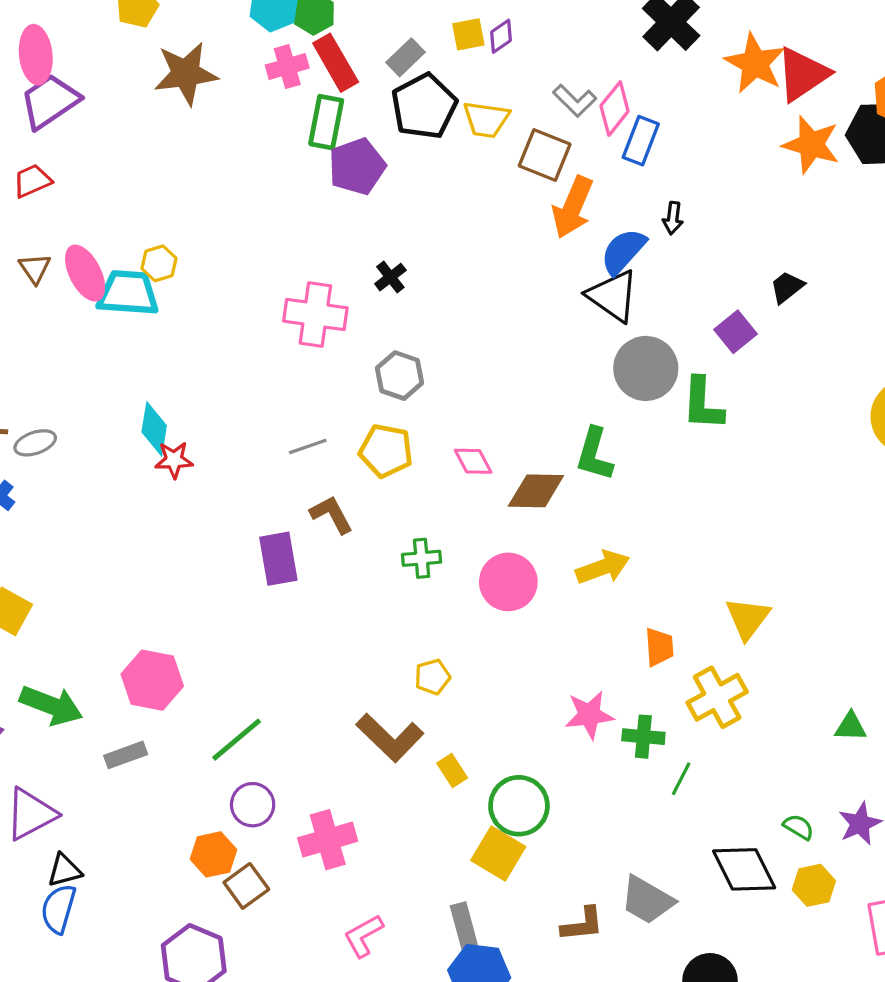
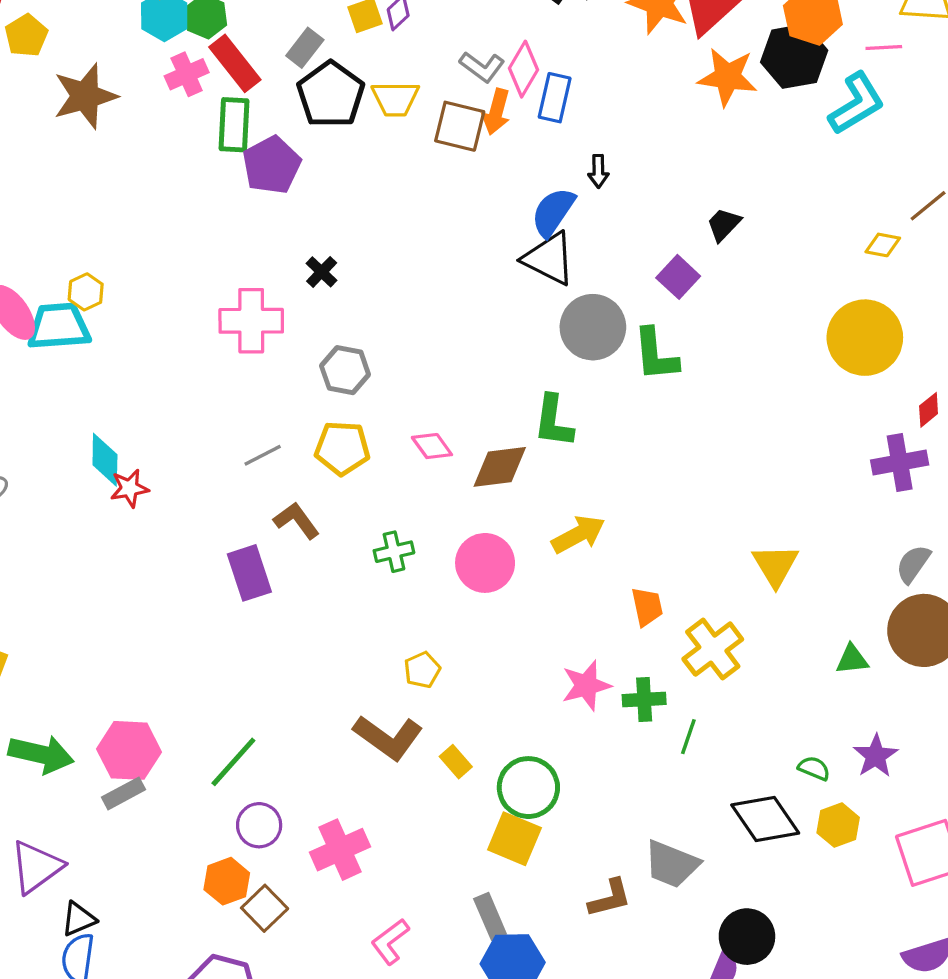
orange arrow: (573, 207) -> (496, 112), moved, size x0.7
yellow triangle: (748, 618) -> (775, 565), moved
pink hexagon: (152, 680) -> (129, 750), moved

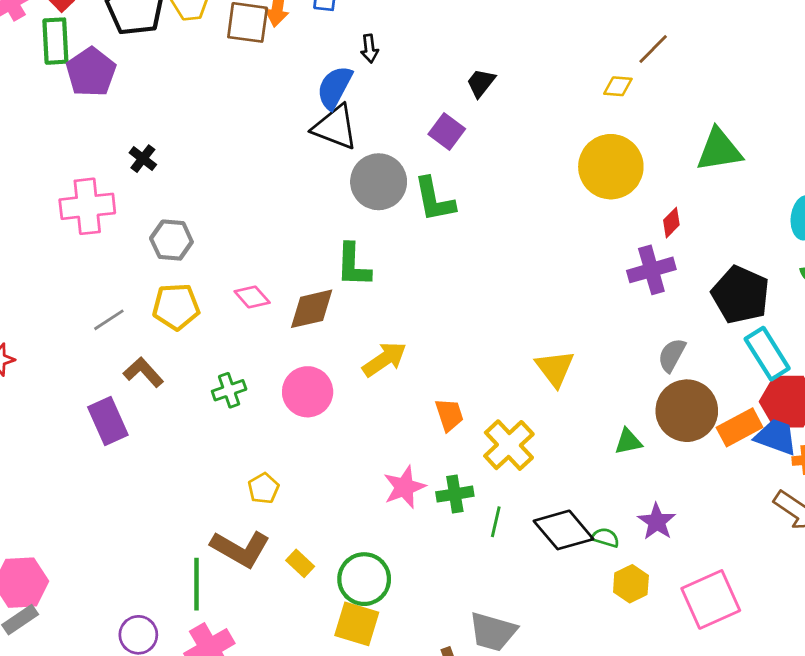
green line: (233, 762) -> (196, 584), moved, turned -36
black diamond: (765, 819) -> (563, 530), moved

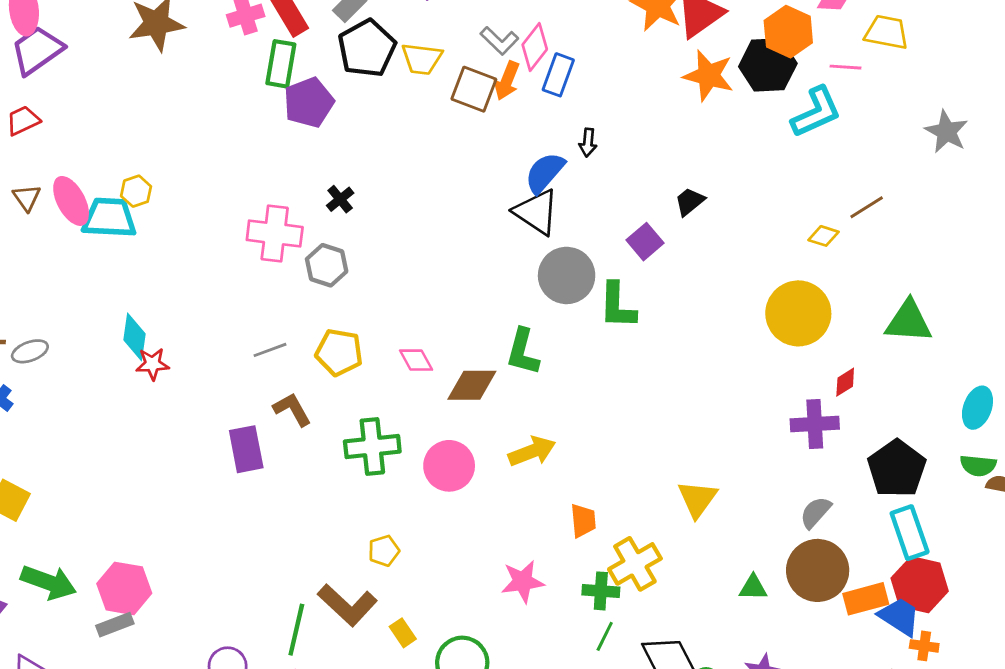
gray hexagon: (171, 240) -> (327, 265), moved
green cross: (229, 390) -> (372, 447), size x1.6
green cross: (455, 494) -> (601, 591), moved

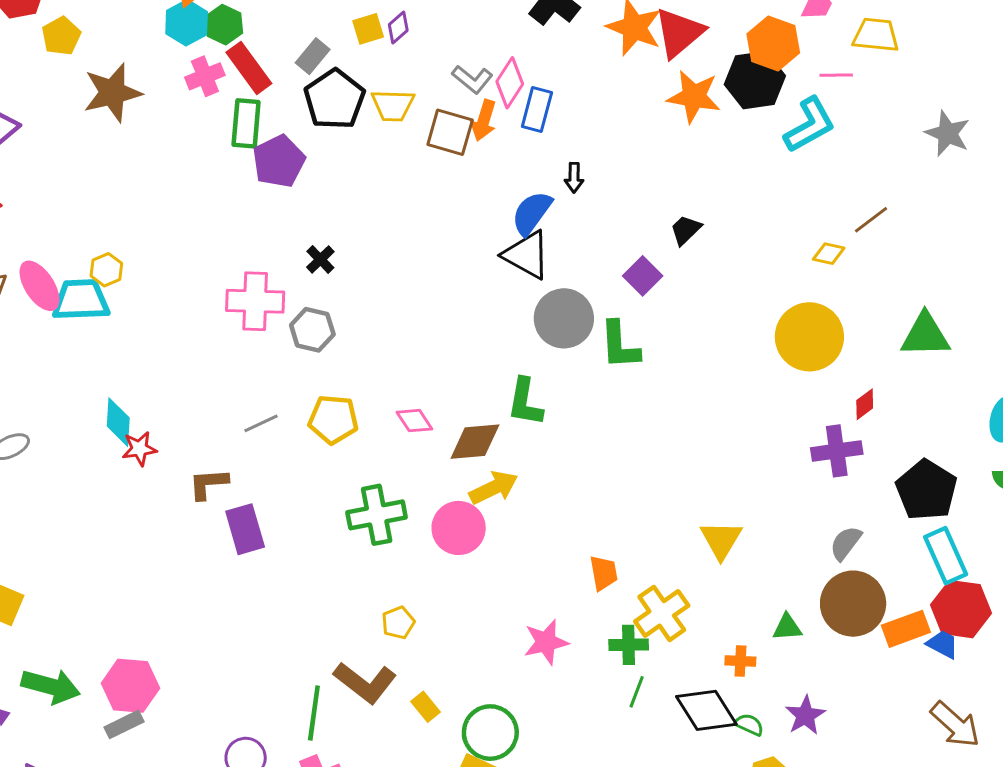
brown L-shape: (292, 409) -> (208, 484), moved, turned -60
yellow arrow: (532, 451) -> (494, 488), moved
blue trapezoid: (899, 616) -> (943, 644), size x0.7
orange cross: (924, 646) -> (740, 661), moved

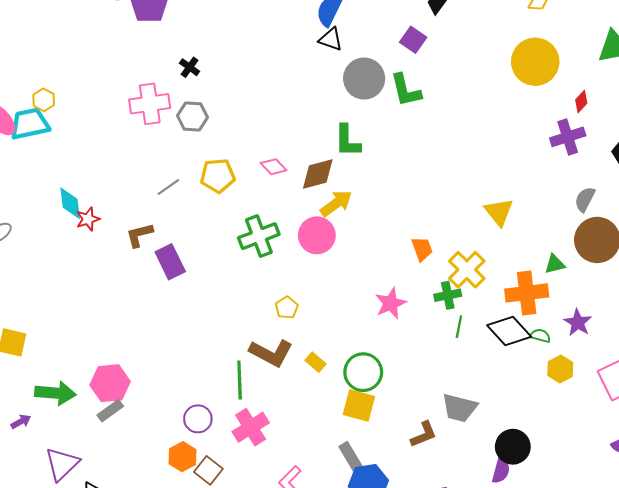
black triangle: (527, 255) -> (331, 39), size x0.7
orange cross: (740, 661) -> (527, 293), size x2.0

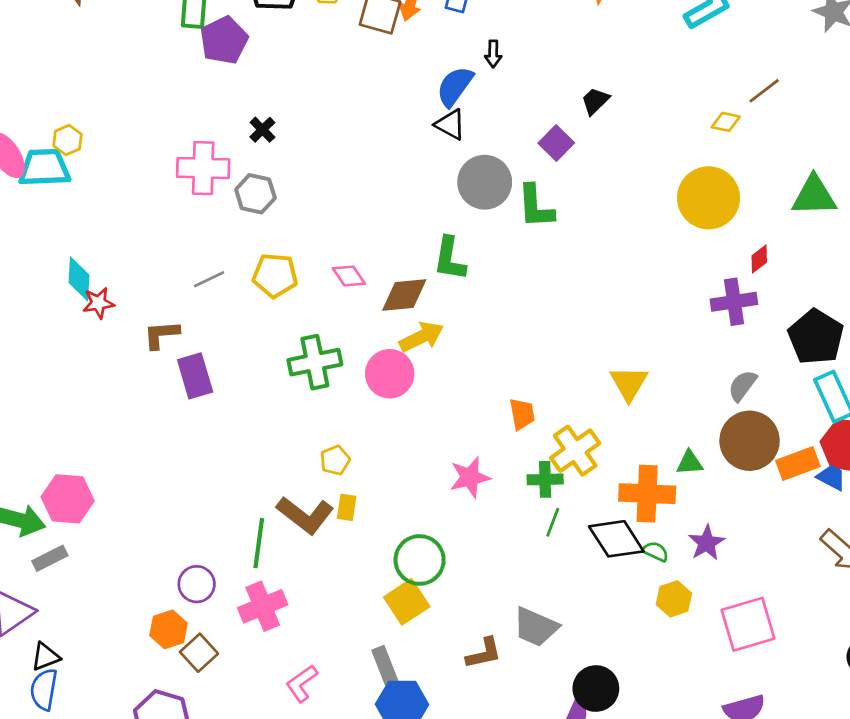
yellow rectangle: (316, 362) -> (347, 507), moved, turned 48
pink hexagon: (110, 383) -> (68, 499), moved
yellow square: (359, 405) -> (407, 602), turned 32
gray rectangle: (110, 411) -> (50, 558), moved

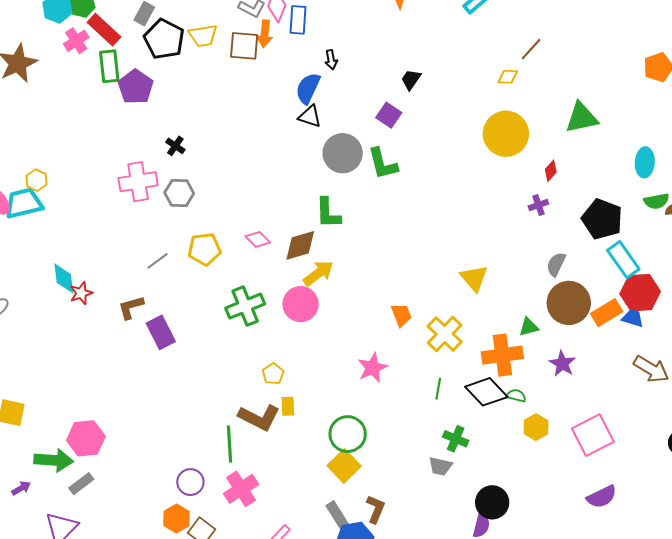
purple cross: (734, 302) -> (538, 205), size x0.6
green cross: (545, 479) -> (456, 439), moved, turned 35
purple star: (707, 543) -> (562, 364), moved
gray trapezoid: (536, 627) -> (440, 466), size x0.7
brown L-shape: (484, 653) -> (376, 509), moved, turned -44

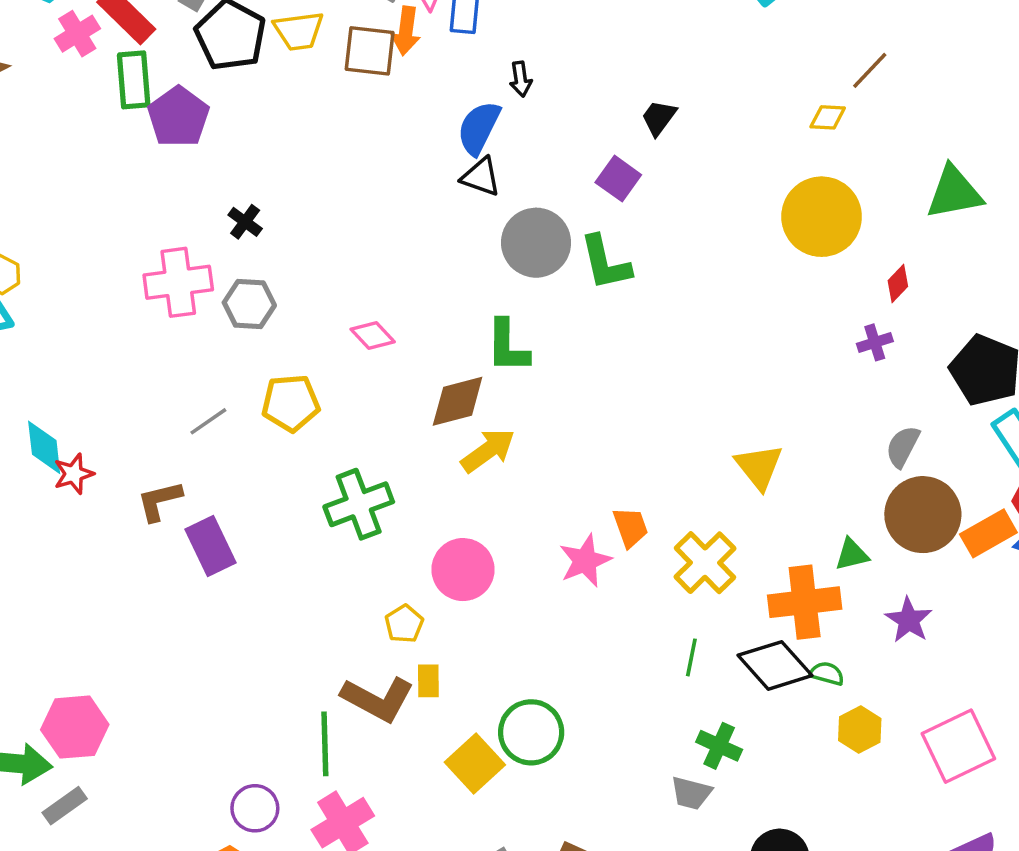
pink diamond: (258, 239) -> (373, 335), moved
pink circle: (301, 304) -> (463, 570), moved
pink star: (372, 368) -> (585, 561), moved
yellow square: (344, 466) -> (475, 763), moved

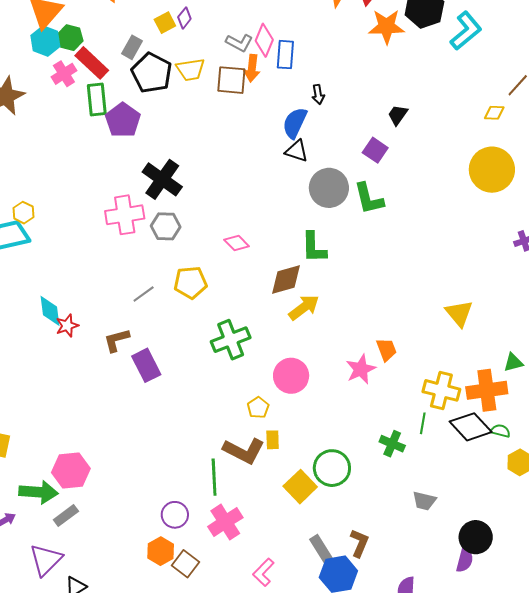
black cross: (245, 222) -> (162, 179), size x2.0
yellow cross: (705, 563) -> (441, 390), moved, turned -30
green cross: (719, 746) -> (392, 444), moved

